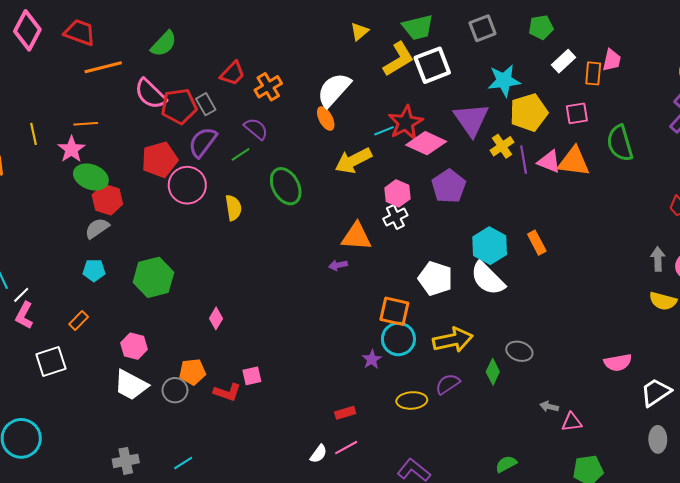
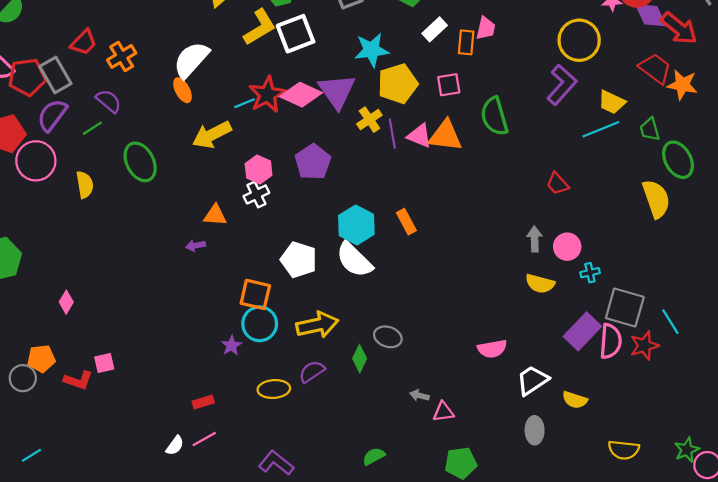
gray rectangle: (206, 104) -> (55, 75), size x1.5
pink diamond: (426, 143) -> (301, 95), moved
orange triangle: (356, 236) -> (215, 215), size x0.7

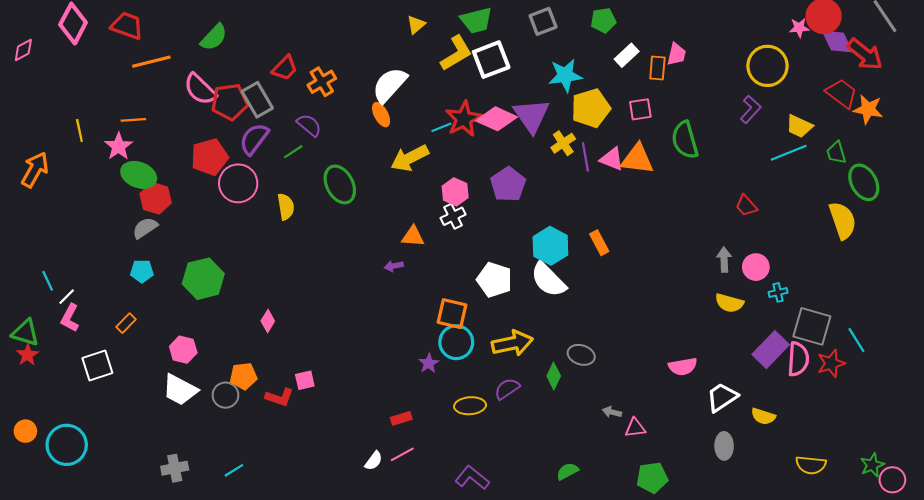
purple L-shape: (562, 85) -> (751, 109), size x0.7

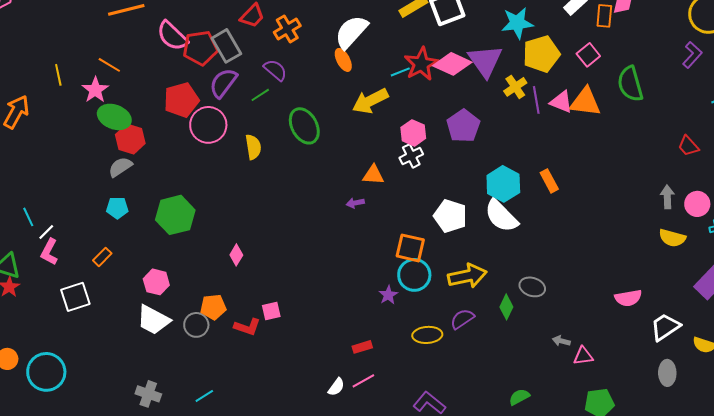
pink square: (640, 109) -> (588, 55), turned -30
orange line: (133, 120) -> (109, 65), turned 35
gray cross: (175, 468) -> (148, 394), turned 30

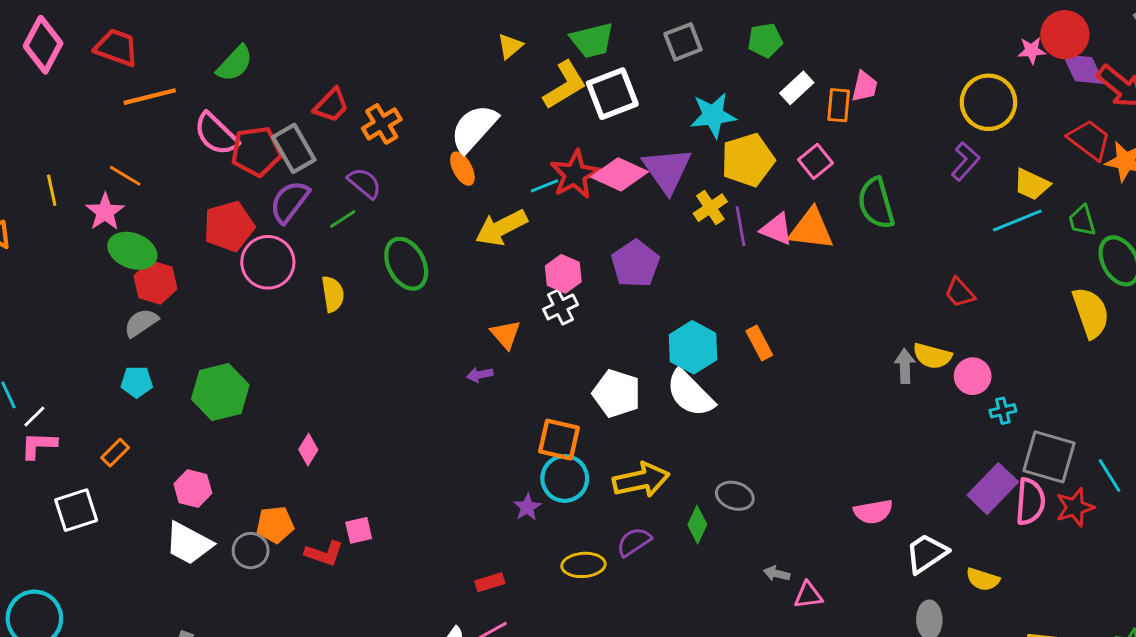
orange triangle: (373, 175) -> (506, 334), turned 45
gray arrow: (667, 197) -> (905, 366), moved
yellow semicircle: (672, 238) -> (932, 356), moved
pink L-shape: (49, 252) -> (39, 445), turned 64

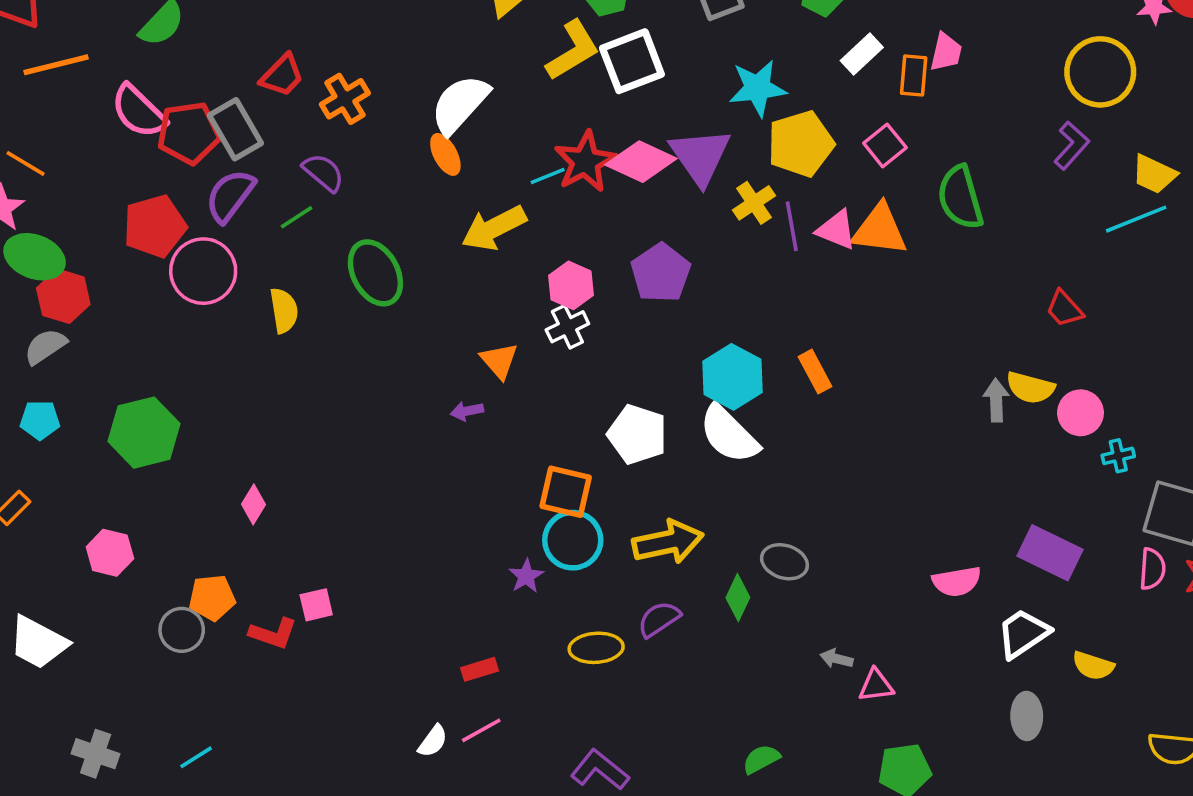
purple rectangle: (993, 489) -> (1050, 553), moved, turned 72
pink semicircle: (1030, 502) -> (1152, 569), size x0.7
white trapezoid: (189, 543) -> (38, 642), moved

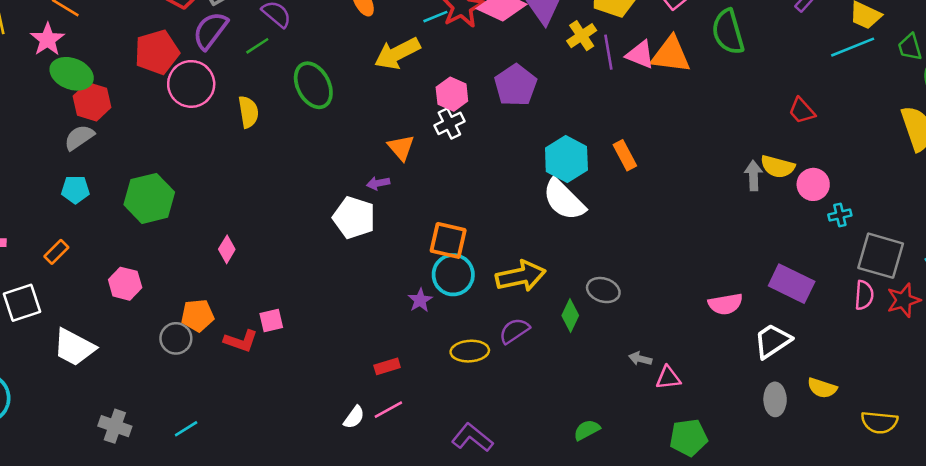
white pentagon: (637, 434) -> (354, 218), moved
yellow semicircle: (1093, 666) -> (822, 388), moved

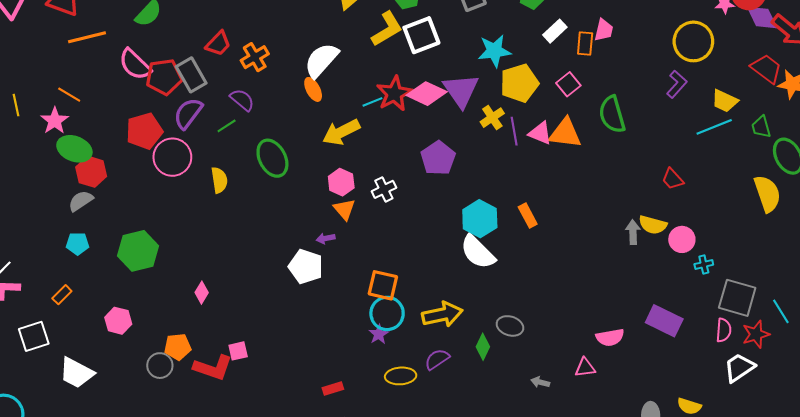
pink hexagon: (452, 94) -> (341, 182), moved
purple star: (420, 300) -> (379, 334), moved
red L-shape: (241, 341) -> (213, 368), size x1.4
white trapezoid: (772, 341) -> (739, 368), moved
pink triangle: (668, 378) -> (585, 368), moved

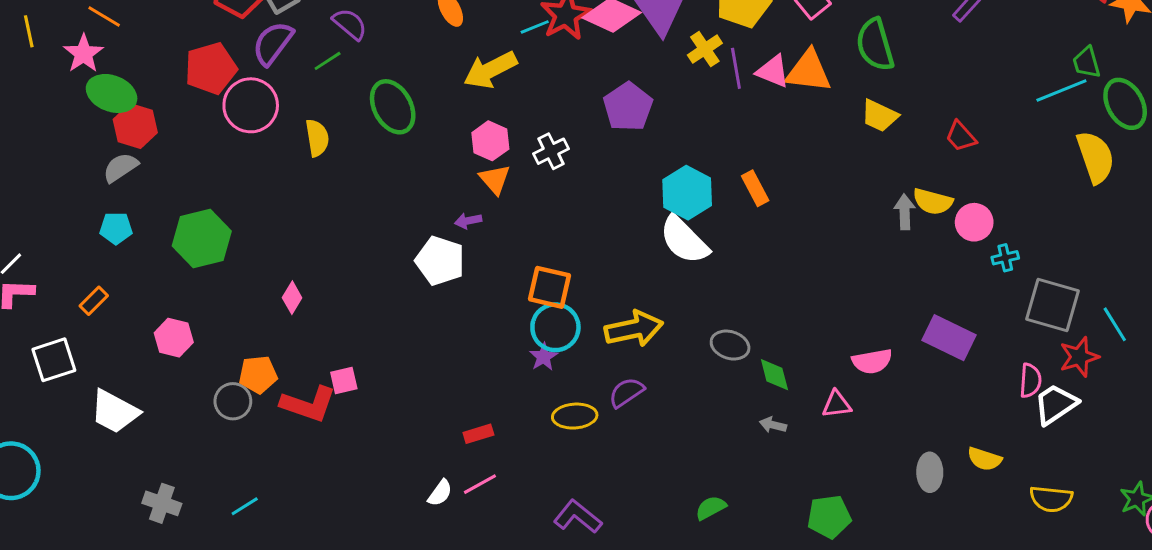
yellow trapezoid: (725, 101) -> (879, 116), moved
cyan line: (714, 127) -> (1061, 91), moved
pink semicircle: (724, 330) -> (1030, 381), moved
green diamond: (483, 347) -> (774, 375), moved, turned -40

